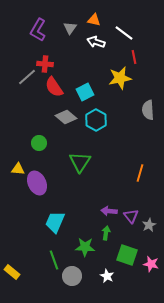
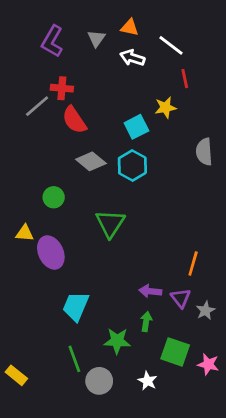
yellow star: (120, 78) -> (165, 108), size x0.7
cyan square: (85, 92) -> (136, 127), moved
orange line: (140, 173) -> (193, 264), moved

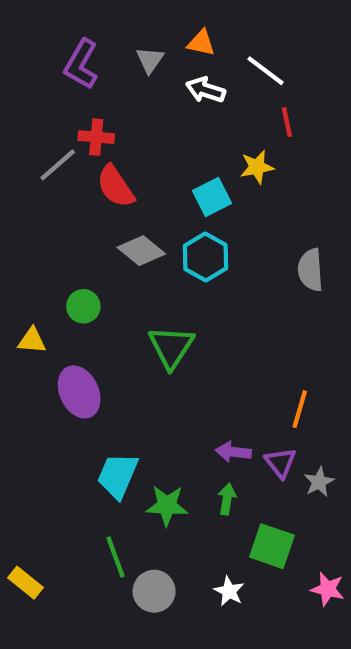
gray semicircle: (204, 152) -> (310, 270), moved
yellow triangle: (25, 233) -> (32, 341), moved
green star: (117, 341) -> (167, 506), moved
pink star: (208, 364) -> (328, 589), moved

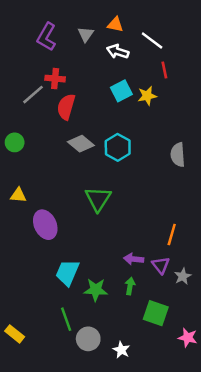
red semicircle: (116, 186) -> (66, 107), turned 50
cyan square: (212, 197) -> (121, 91), moved
green circle: (83, 306) -> (15, 142), moved
white star: (229, 591) -> (121, 350), moved

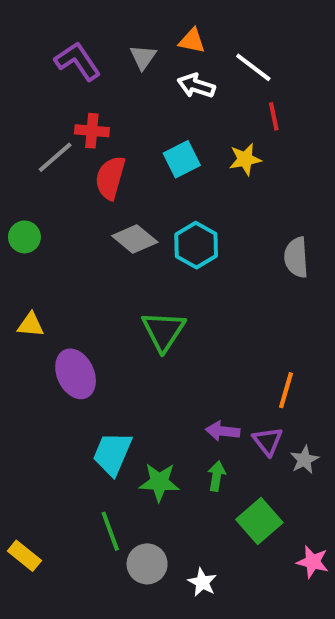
purple L-shape: (46, 37) -> (78, 61), turned 116
cyan square: (121, 91) -> (182, 159), moved
green square: (156, 313) -> (259, 521), turned 30

